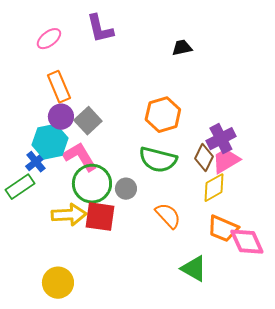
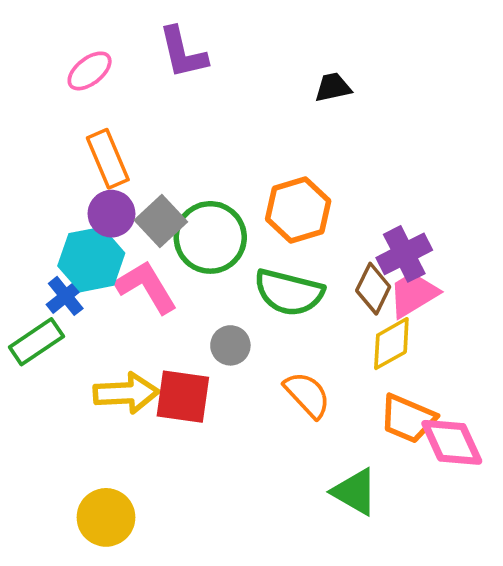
green circle: (92, 184) -> (210, 237), moved

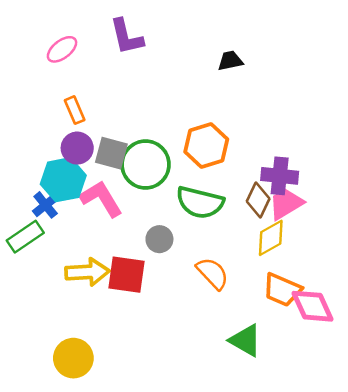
orange rectangle: (108, 159) -> (75, 110), size x0.7
gray square: (161, 221) -> (111, 153), turned -32
purple cross: (404, 254) -> (280, 176), turned 33

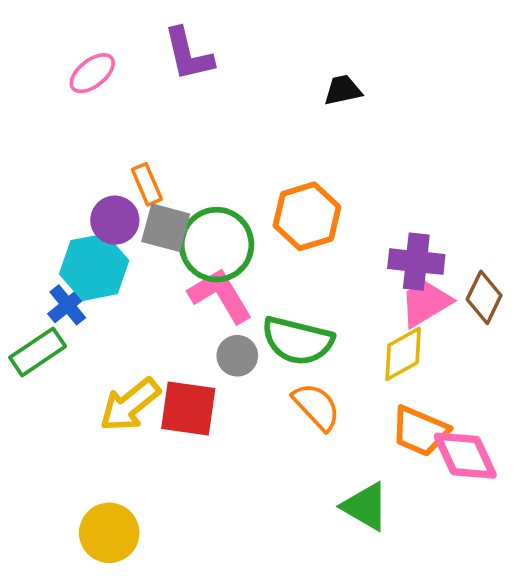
orange rectangle: (75, 110) -> (147, 184), moved
pink L-shape: (101, 199) -> (220, 295), moved
brown diamond: (258, 200) -> (484, 297), moved
green semicircle: (200, 202) -> (298, 341), moved
yellow arrow: (87, 272) -> (130, 405), turned 144

